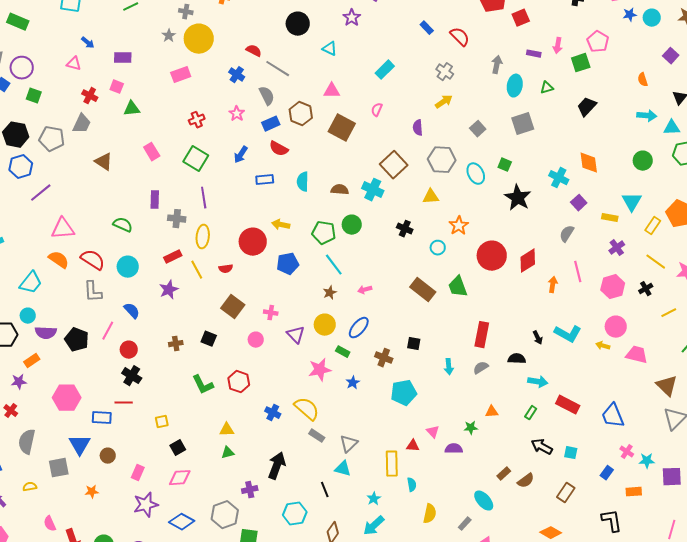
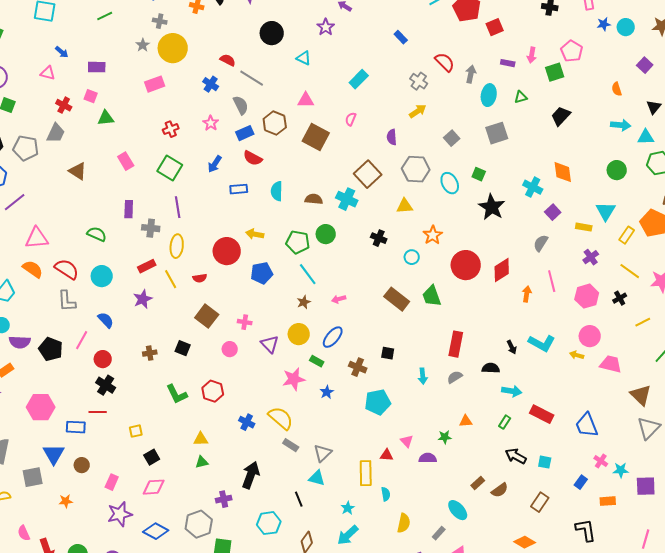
red semicircle: (460, 37) -> (445, 62), moved

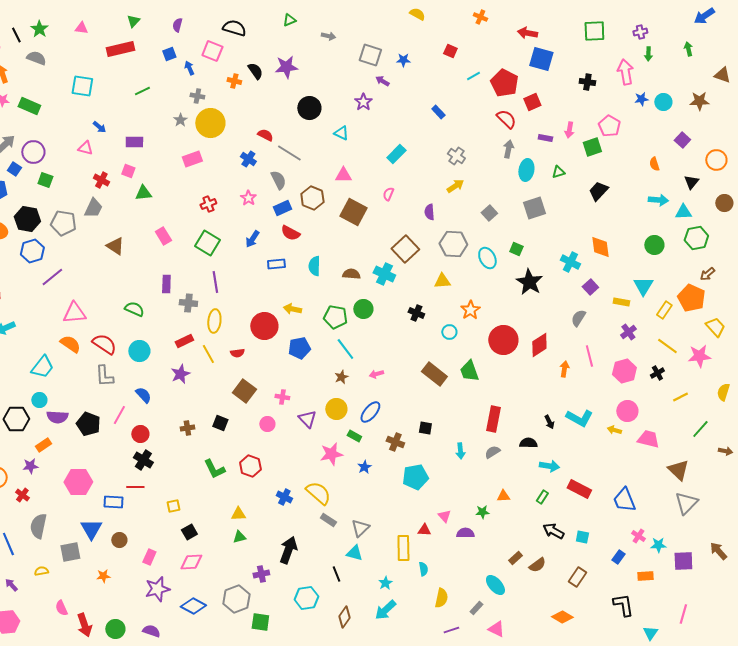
red semicircle: (445, 62) -> (506, 119), moved

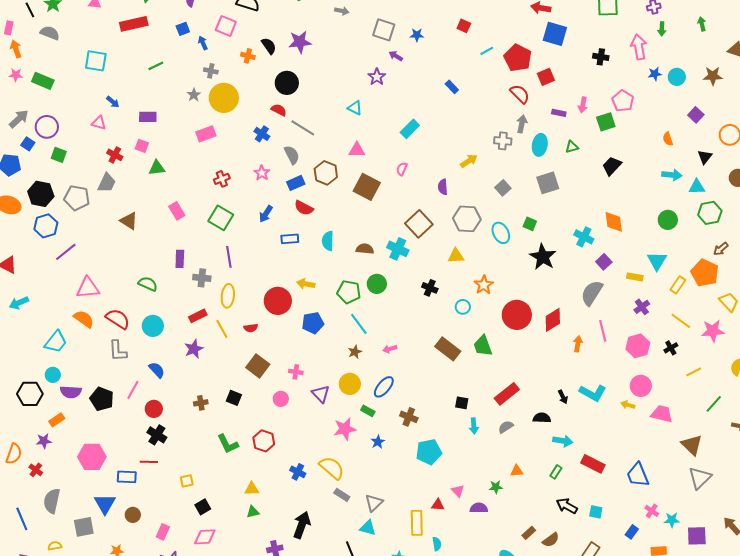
black circle: (309, 108) -> (287, 83), moved
gray cross: (456, 156) -> (503, 141), moved, turned -30
gray semicircle: (578, 318) -> (592, 293), size x1.5
red rectangle: (493, 419) -> (507, 394), turned 40
black square: (425, 428) -> (462, 403), moved

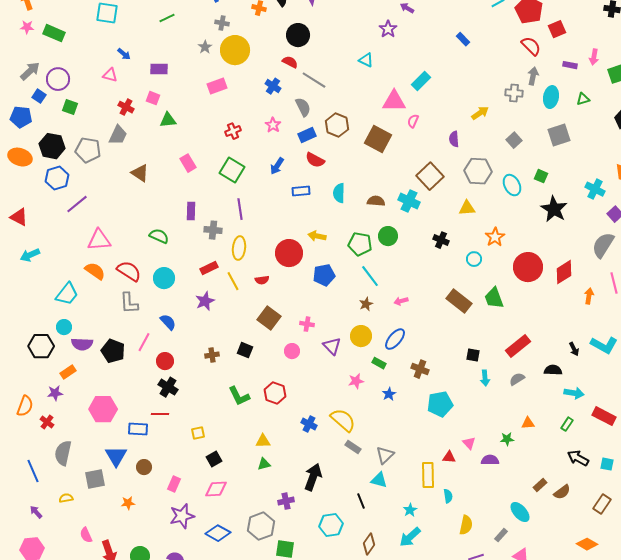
pink triangle: (357, 150) -> (394, 101), moved, size x1.4
pink star: (345, 429) -> (356, 381), size x0.7

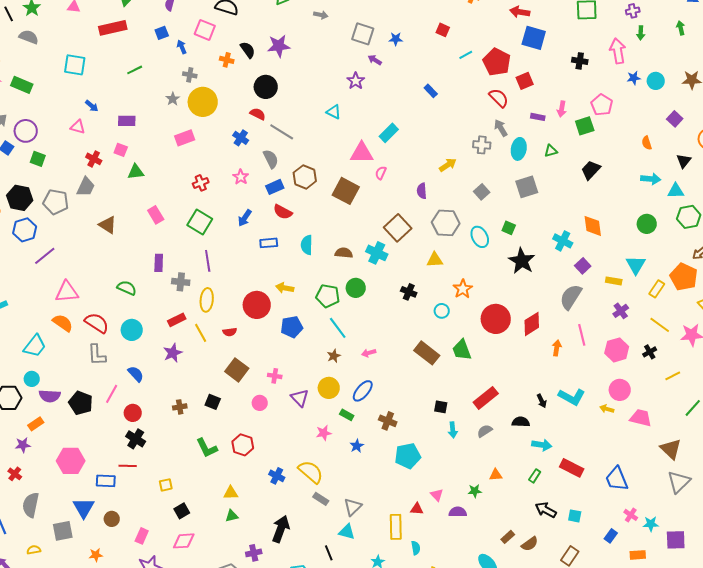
gray arrow: (533, 76) -> (501, 128), turned -42

